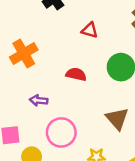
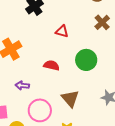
brown triangle: (117, 119) -> (70, 99), moved

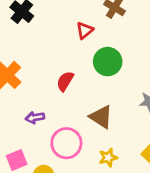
red triangle: (62, 31) -> (85, 30), moved, turned -40
red semicircle: (51, 65) -> (65, 81), turned -56

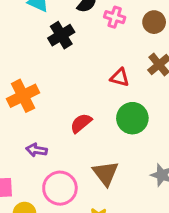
red triangle: (85, 30) -> (120, 77), turned 36

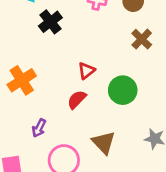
red triangle: (120, 77) -> (86, 71), moved, turned -48
purple arrow: (36, 150) -> (39, 128), turned -66

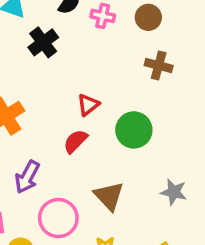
brown cross: (142, 39) -> (159, 66), turned -30
purple arrow: (39, 128) -> (27, 177), size x1.4

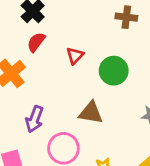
red semicircle: (75, 141) -> (36, 42), moved
brown triangle: (109, 196) -> (91, 113), moved, turned -30

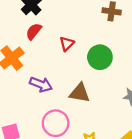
purple arrow: (34, 119) -> (41, 84), moved, turned -90

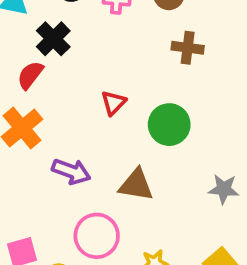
red semicircle: (34, 31) -> (30, 75), moved

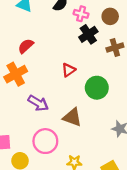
black cross: (53, 39) -> (88, 34), moved
brown cross: (188, 48) -> (115, 47), turned -35

